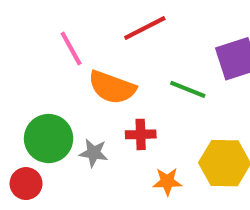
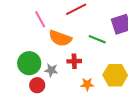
red circle: (26, 184) -> (37, 85), moved

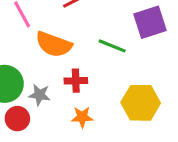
orange star: (87, 84) -> (82, 117), moved

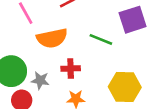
orange semicircle: (54, 44) -> (52, 38), turned -32

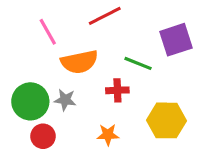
red cross: (71, 69) -> (117, 90), moved
gray star: (40, 80) -> (65, 100), moved

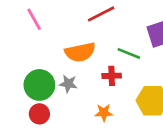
pink line: (48, 32) -> (34, 19), moved
red circle: (43, 136) -> (39, 114), moved

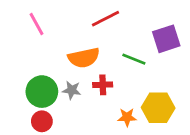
red cross: (112, 76) -> (103, 85), moved
orange star: (104, 113) -> (127, 117), moved

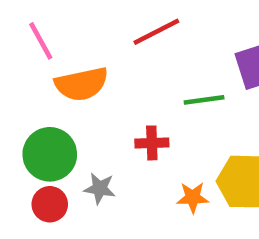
orange semicircle: (84, 58) -> (82, 84), moved
green line: (134, 59) -> (204, 100), turned -30
gray star: (72, 90) -> (100, 188), moved

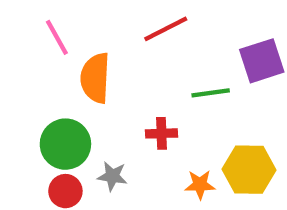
orange semicircle: (82, 84) -> (95, 78), turned 105

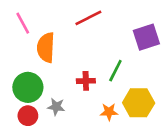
green line: (211, 93) -> (115, 71), moved, turned -55

